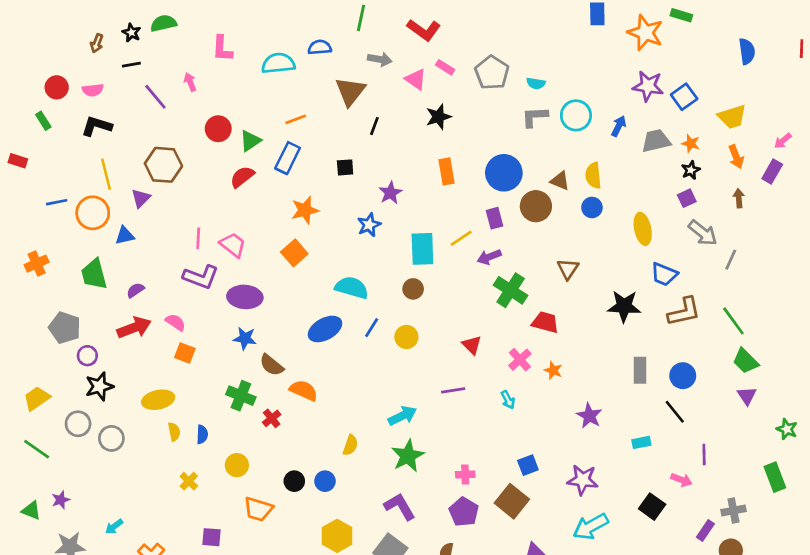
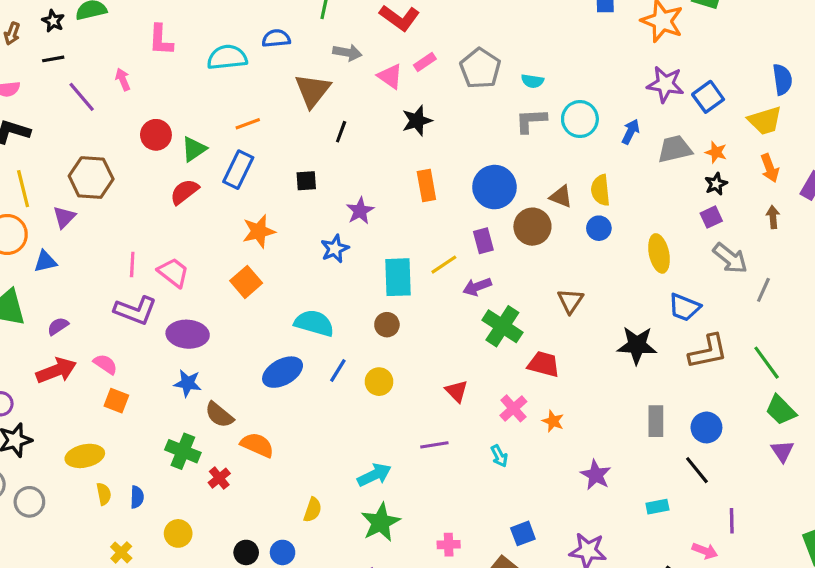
blue semicircle: (747, 51) -> (782, 79), moved
pink rectangle: (445, 67) -> (425, 62), turned -66

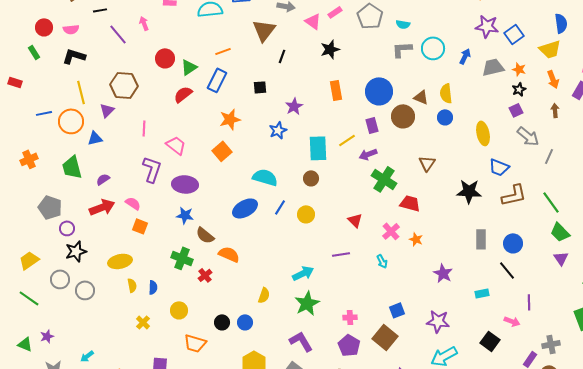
pink line: (132, 265) -> (144, 128), moved
purple L-shape: (135, 310) -> (152, 169), turned -92

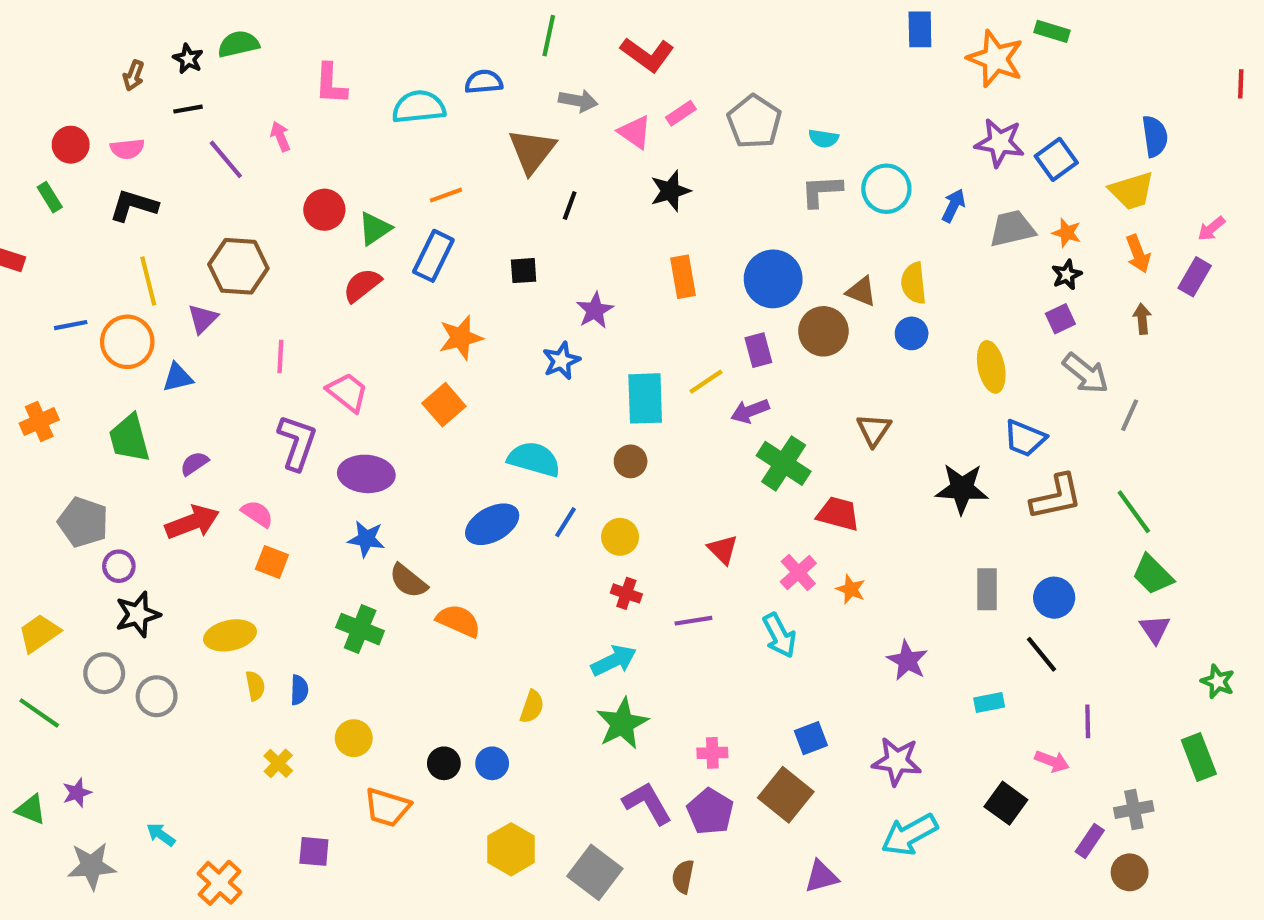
cyan arrow: (382, 261) -> (779, 635), size x1.5
red cross: (205, 275) -> (626, 593), moved, turned -32
purple L-shape: (301, 341) -> (647, 803), moved
cyan arrow: (87, 356) -> (161, 835), turned 72

